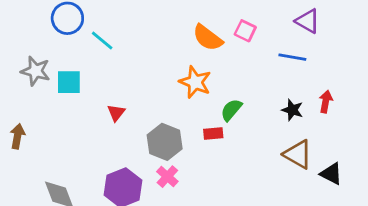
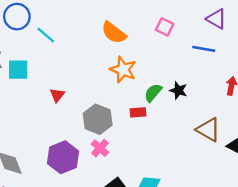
orange semicircle: (208, 38) -> (114, 33), moved
black star: (292, 110) -> (178, 90), moved

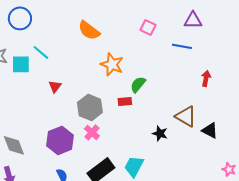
purple triangle: (216, 19) -> (193, 20), turned -30
orange semicircle: (114, 33) -> (89, 30), moved
cyan line: (46, 35) -> (41, 52), moved
black star: (178, 90) -> (160, 133), moved

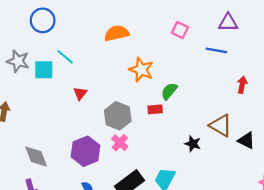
orange semicircle: (89, 30) -> (117, 33), turned 130

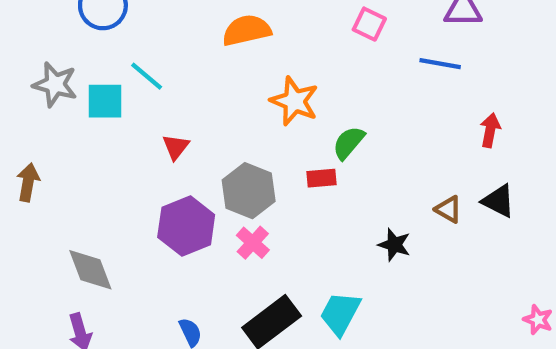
brown triangle: (221, 125) -> (448, 209), size x0.6
black triangle: (246, 140) -> (498, 201), moved
purple hexagon: (86, 151) -> (186, 226), moved

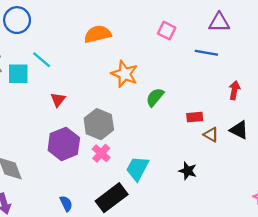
red rectangle: (321, 178) -> (195, 117), moved
black star: (394, 245) -> (188, 171), moved
cyan trapezoid: (340, 313) -> (137, 168), moved

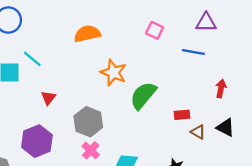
green semicircle: (155, 97) -> (143, 95), size x1.5
purple hexagon: (64, 144) -> (37, 141), moved

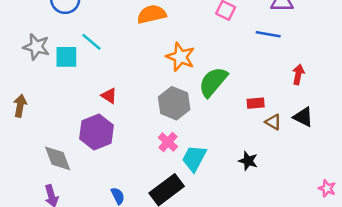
red triangle: (48, 98) -> (109, 96), moved, turned -35
gray hexagon: (88, 122) -> (174, 103), moved
pink cross: (91, 150) -> (168, 142), moved

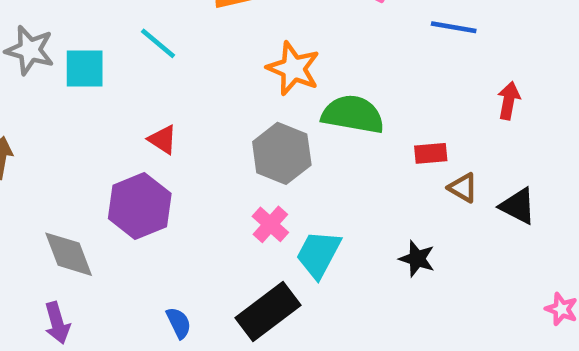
cyan line: (91, 42) -> (158, 43), moved
green semicircle: (213, 82) -> (353, 114), turned 60
black triangle: (303, 117) -> (518, 206), moved

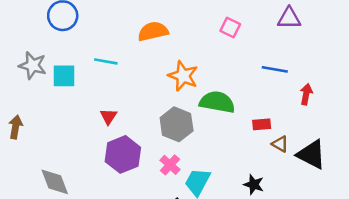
blue line: (454, 27) -> (275, 69), moved
cyan line: (158, 43) -> (106, 61), turned -30
red triangle: (163, 140) -> (108, 116), turned 30
purple hexagon: (140, 206) -> (123, 154), moved
black triangle: (518, 206) -> (311, 154), size x1.4

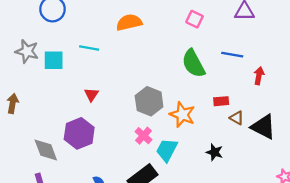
orange star: (183, 76) -> (182, 115), moved
green semicircle: (217, 102) -> (193, 63), moved, turned -128
purple hexagon: (123, 154) -> (79, 133), moved

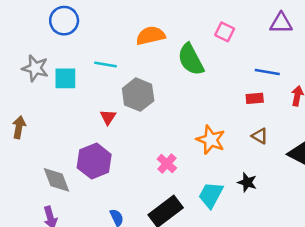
green semicircle: (193, 63) -> (191, 59), moved
gray hexagon: (149, 101) -> (138, 95), moved
red rectangle: (221, 101) -> (255, 98), moved
brown triangle: (237, 118) -> (260, 136), moved
cyan trapezoid: (167, 150) -> (211, 195), moved

